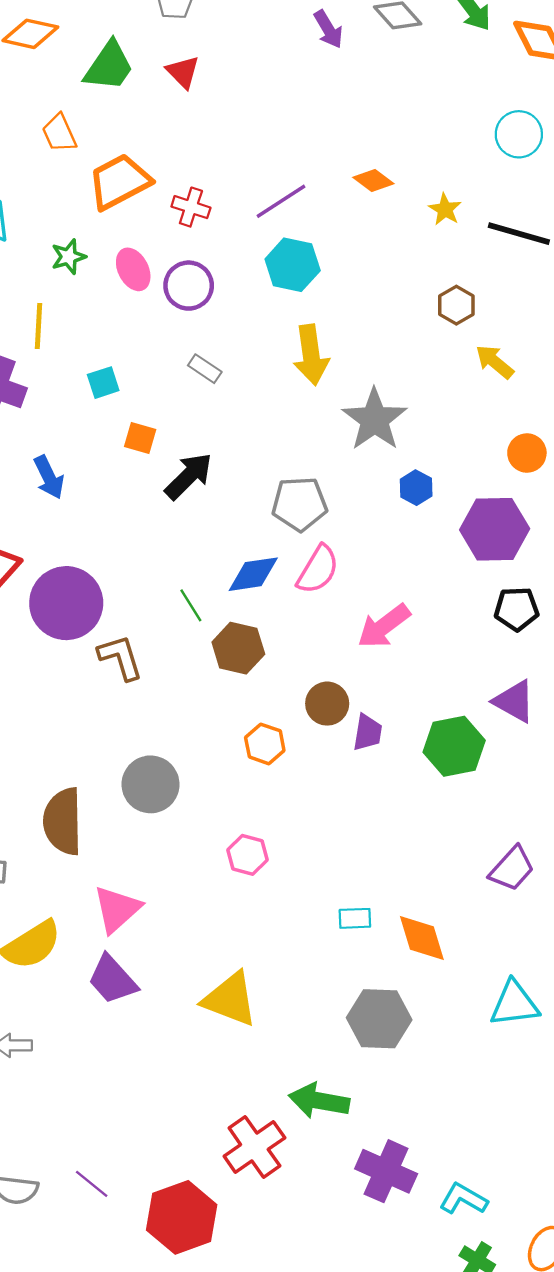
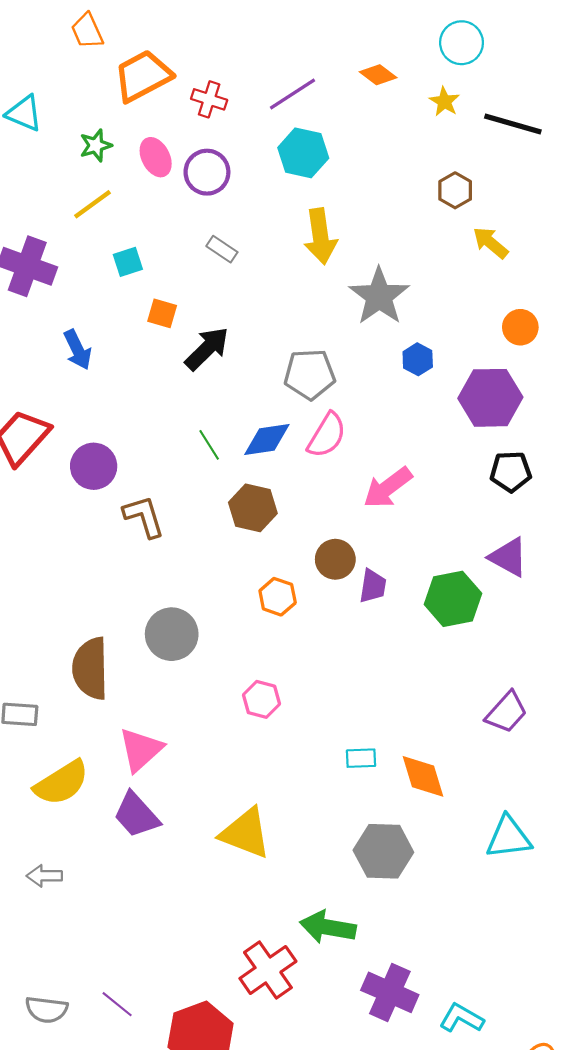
cyan circle: (519, 134) -> (462, 43), moved
yellow line: (38, 326) -> (93, 204), moved, turned 51
purple circle: (66, 603) -> (94, 466), size x0.7
green line: (191, 605) -> (209, 445), moved

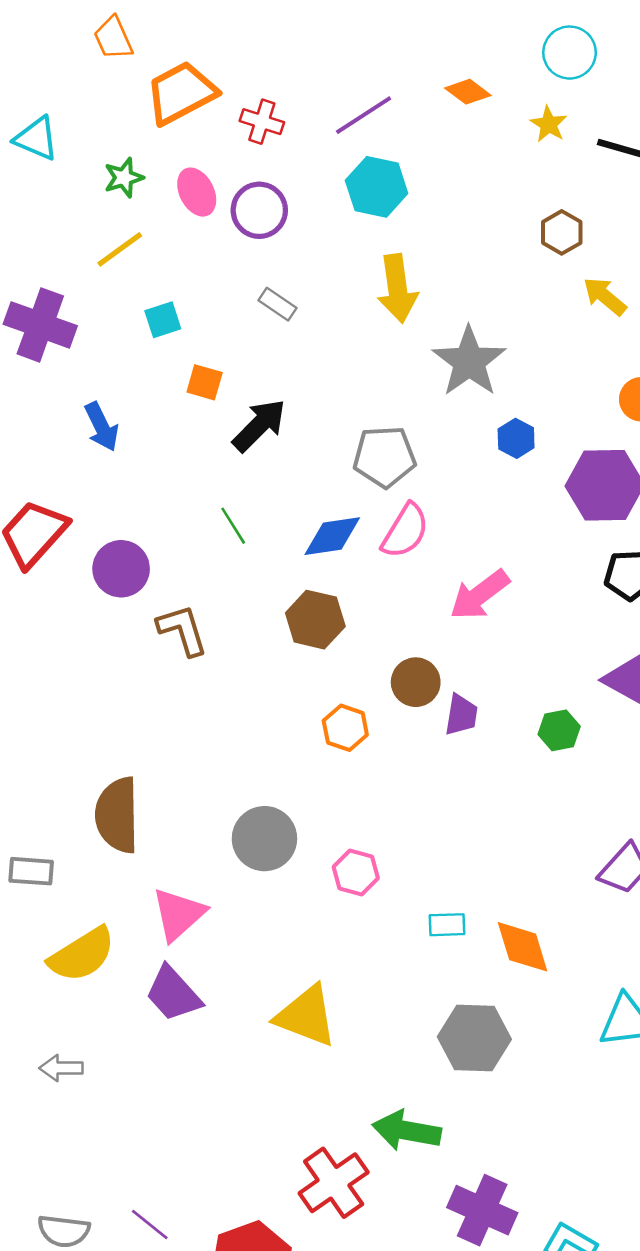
green line: (209, 445) -> (233, 526), moved
green hexagon: (453, 599) -> (559, 730), size x0.6
gray circle: (172, 634) -> (264, 839), moved
pink hexagon: (262, 699) -> (356, 872), moved

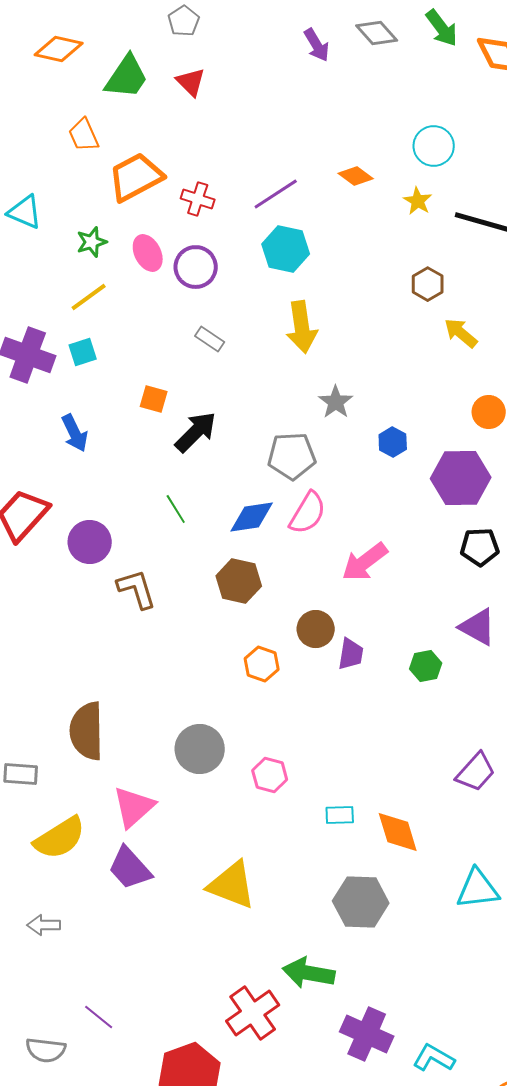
cyan square: (163, 320) -> (83, 352), moved
gray star: (469, 361) -> (336, 402), moved, size x0.6
purple line: (150, 1224) -> (99, 1017), moved

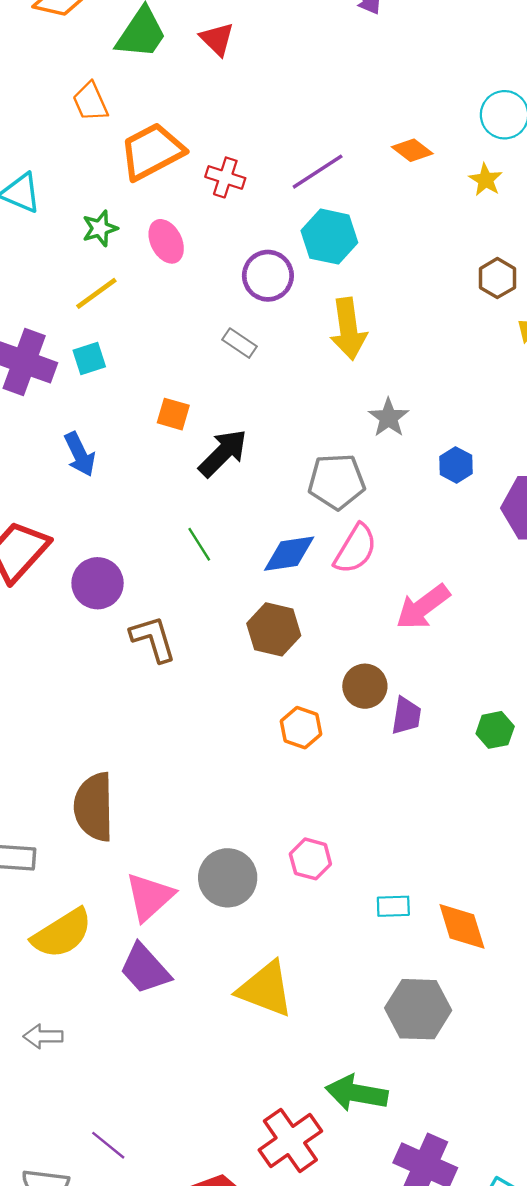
purple circle: (196, 267) -> (268, 276), moved
gray circle: (200, 749) -> (228, 878), moved

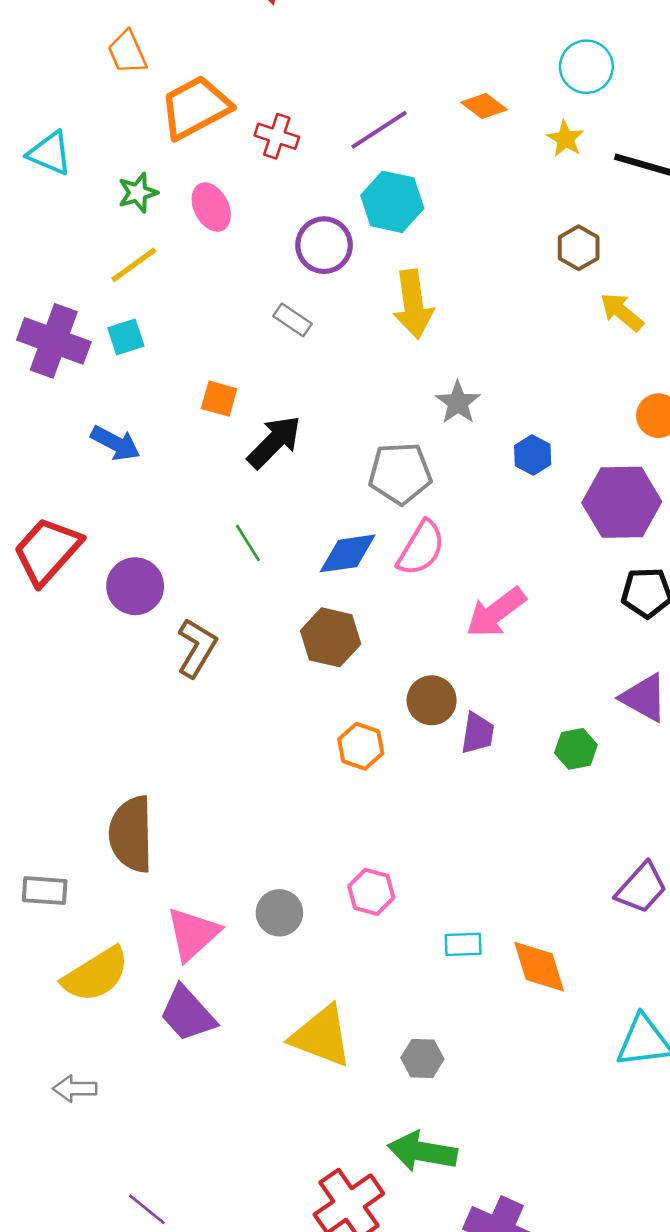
blue arrow: (80, 454) -> (115, 443), turned -36
brown L-shape: (153, 639) -> (197, 648), turned 48
gray circle: (228, 878) -> (279, 913), size x0.7
gray hexagon: (418, 1009) -> (422, 1058), moved, size x0.6

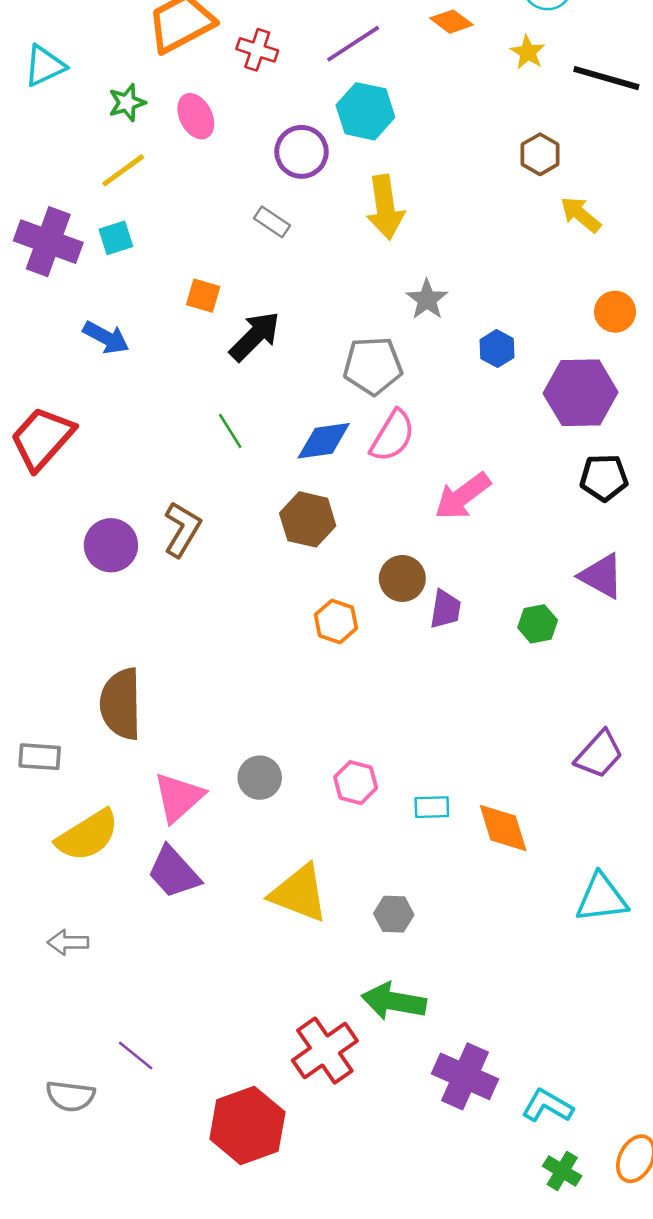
cyan triangle: (50, 153) -> (45, 66), turned -48
purple circle: (135, 586) -> (111, 545), moved
pink hexagon: (371, 892) -> (356, 783), moved

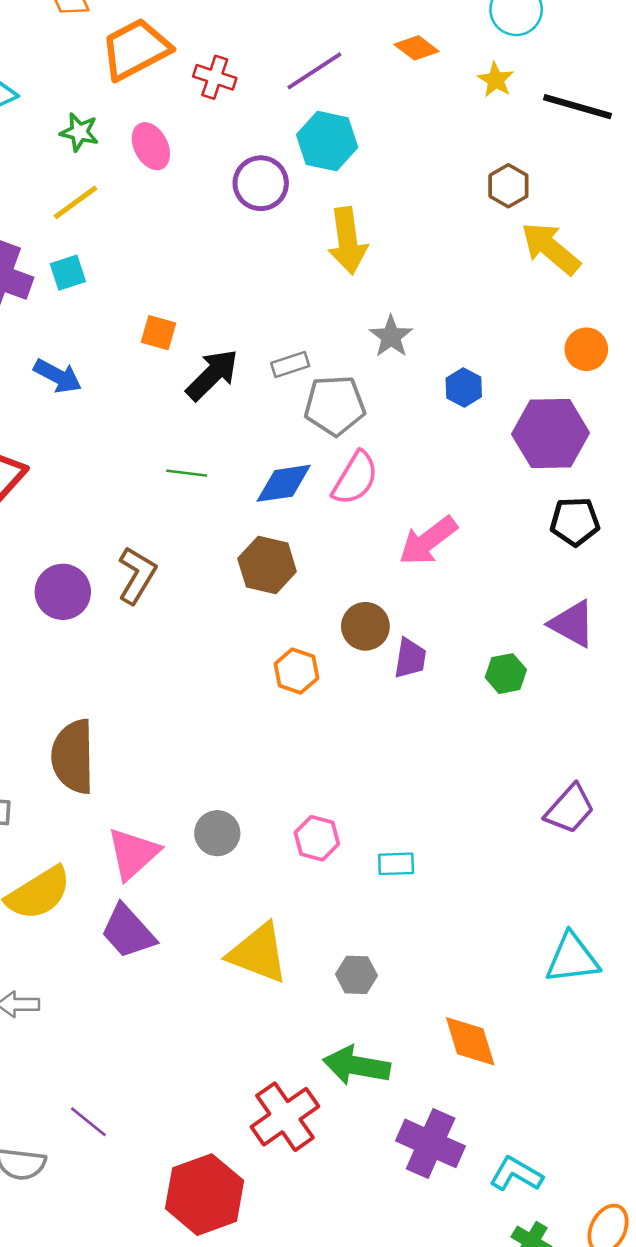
green star: (127, 103) -> (79, 132), turned 30
yellow arrow: (581, 215) -> (551, 248), size x1.4
gray rectangle: (272, 222) -> (290, 365), moved, turned -52
green line: (230, 431) -> (187, 473), turned -51
orange diamond: (503, 828) -> (470, 1041), moved

